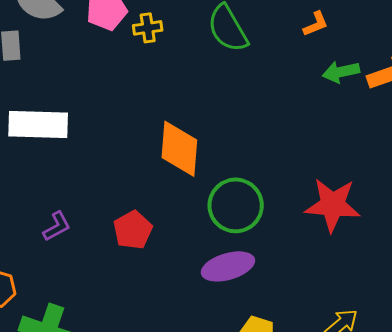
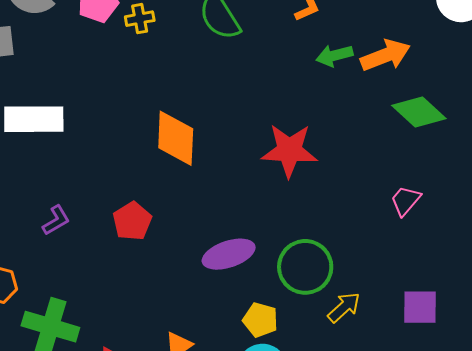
green circle: (236, 205) -> (305, 267), moved
red star: (333, 205) -> (289, 150), moved

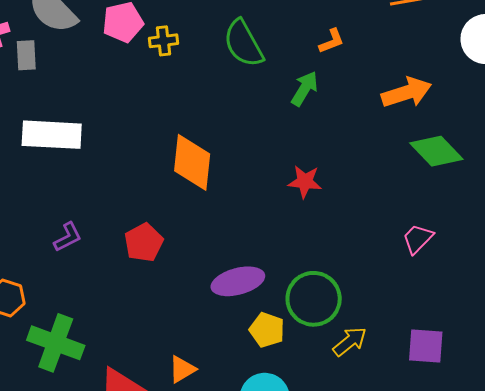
green arrow: (334, 55) -> (305, 89), moved, turned 132
red star: (289, 150) -> (305, 182), size x0.6
yellow pentagon: (260, 320) -> (267, 330), moved

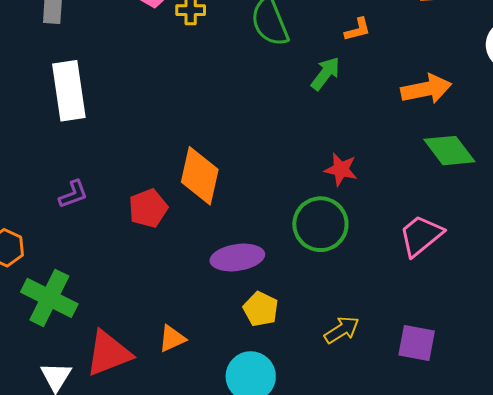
white rectangle: (52, 135) -> (69, 91), turned 72
orange diamond: (192, 162) -> (200, 176), moved
red star: (305, 182) -> (341, 169), moved
pink trapezoid: (418, 239) -> (421, 236), size x1.4
green circle: (314, 299) -> (320, 224), moved

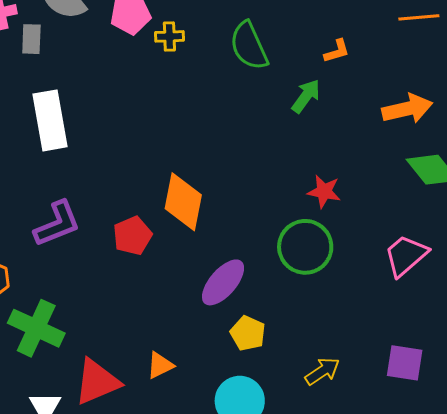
purple L-shape: (73, 194) -> (57, 224), size x1.6
purple ellipse: (237, 257) -> (223, 282), turned -39
yellow arrow: (342, 330) -> (322, 371), moved

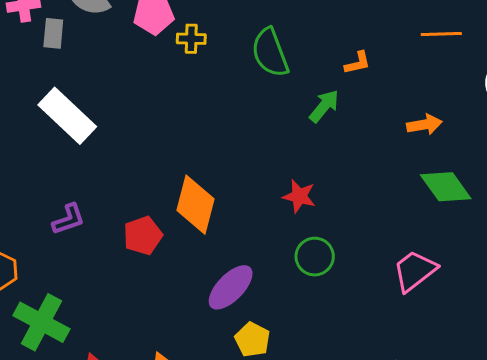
orange arrow: (407, 109) -> (424, 125), size x0.7
white rectangle: (50, 120) -> (67, 116), turned -40
red star: (324, 191) -> (299, 196), moved
purple L-shape: (57, 224) -> (68, 219), size x0.7
green circle: (305, 247) -> (315, 257), size x0.7

